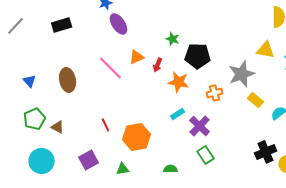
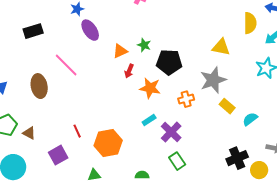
yellow triangle: (266, 50) -> (221, 47), moved
orange triangle: (137, 57) -> (120, 51), moved
pink line: (111, 68) -> (66, 65), moved
purple square: (89, 160) -> (58, 155), moved

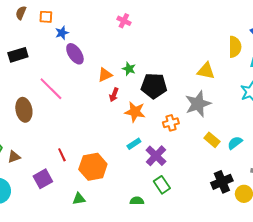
yellow rectangle: (227, 106) -> (212, 140), moved
brown triangle: (29, 133) -> (14, 157), turned -48
green semicircle: (142, 175) -> (137, 201), moved

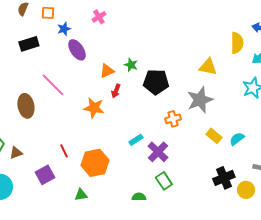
pink cross: (124, 21) -> (99, 17), moved, turned 32
black rectangle: (18, 55) -> (29, 44), moved
orange star: (135, 112) -> (94, 108), moved

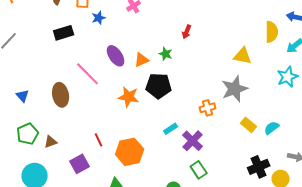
purple ellipse: (77, 50) -> (116, 56), moved
black pentagon: (156, 82) -> (159, 86), moved
red arrow: (116, 91) -> (187, 32), moved

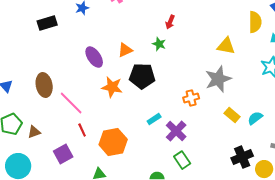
green star: (166, 54) -> (159, 44), moved
purple ellipse: (116, 56) -> (94, 57), moved
pink line: (88, 74) -> (71, 103), moved

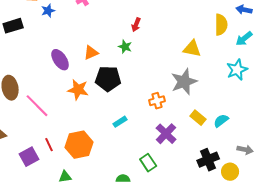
red line: (82, 130) -> (49, 145), moved
purple cross: (176, 131) -> (166, 134), moved

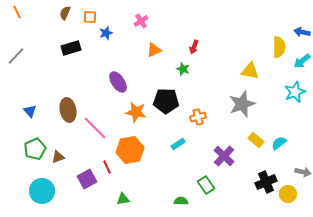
orange triangle: (91, 53) -> (154, 50), moved
orange cross: (157, 101) -> (198, 117), moved
orange hexagon: (79, 145) -> (130, 150), moved

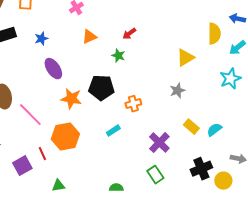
blue star: (106, 33) -> (41, 39), moved
red arrow: (194, 47) -> (129, 34), turned 32
yellow triangle: (250, 71) -> (185, 58), turned -42
gray star: (242, 104) -> (177, 91), size x0.6
green rectangle: (206, 185) -> (155, 175), moved

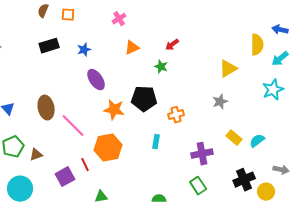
cyan rectangle: (113, 131) -> (156, 142), turned -48
purple cross: (159, 143) -> (202, 154), turned 35

